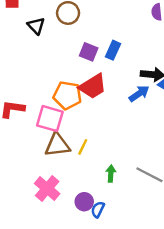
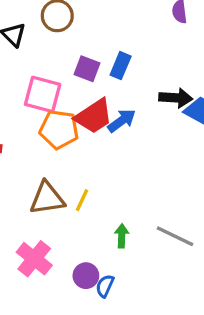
blue arrow: (139, 93) -> (122, 121), moved
pink square: (50, 119) -> (43, 94), moved

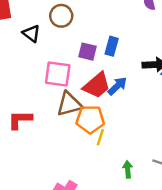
orange pentagon: (59, 129) -> (90, 119), moved
brown triangle: (47, 198) -> (69, 104), moved
yellow line: (82, 200) -> (100, 137), moved

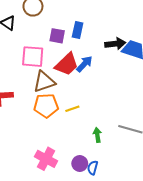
orange pentagon: (90, 119) -> (46, 106), moved
yellow line: (100, 137) -> (72, 109), turned 56

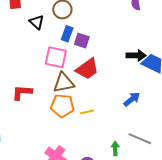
blue rectangle: (78, 30) -> (67, 34), moved
blue arrow: (84, 64) -> (132, 99), moved
green arrow: (97, 135) -> (115, 148), moved

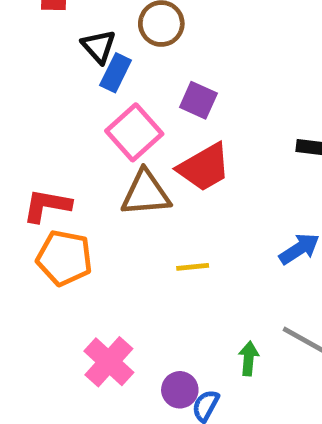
blue rectangle: (67, 34) -> (116, 73), moved
pink square: (56, 57) -> (134, 132), turned 30
orange pentagon: (62, 106) -> (64, 258), moved

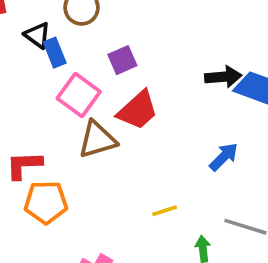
blue rectangle: (116, 73) -> (55, 53), turned -36
purple square: (198, 100) -> (122, 60), turned -36
yellow line: (193, 267) -> (165, 211), moved

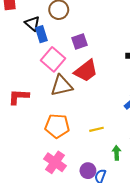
orange pentagon: (46, 202) -> (57, 126), moved

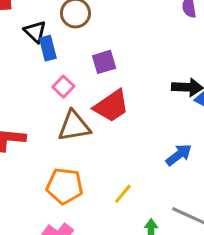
pink square: (53, 59) -> (63, 87), size x0.6
yellow line: (97, 129) -> (123, 194), turned -40

